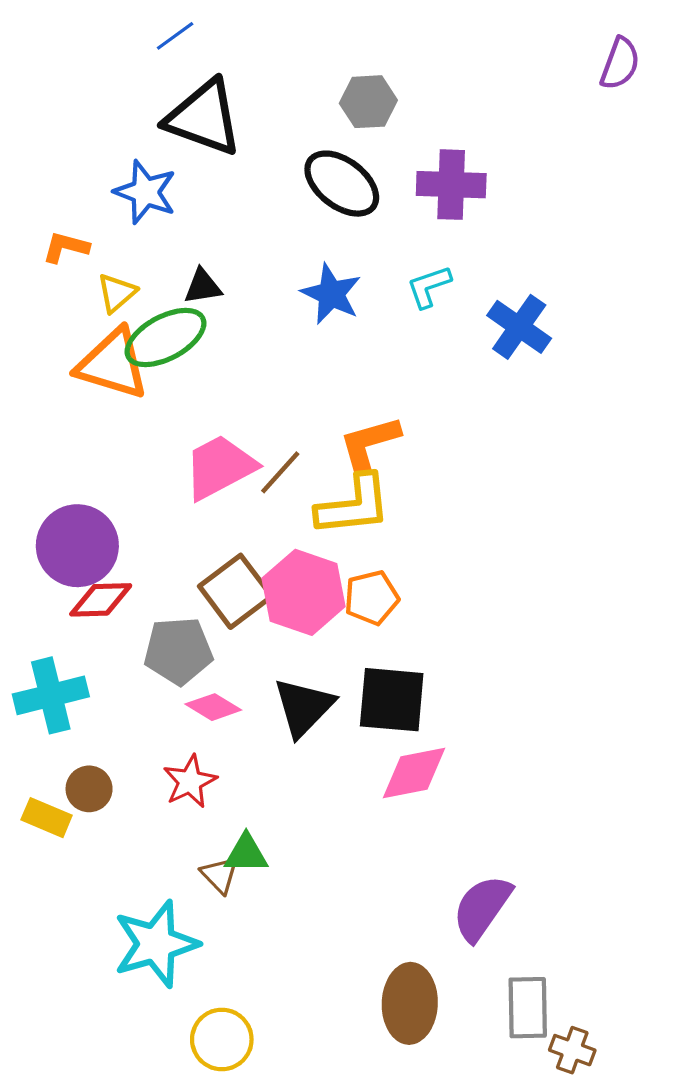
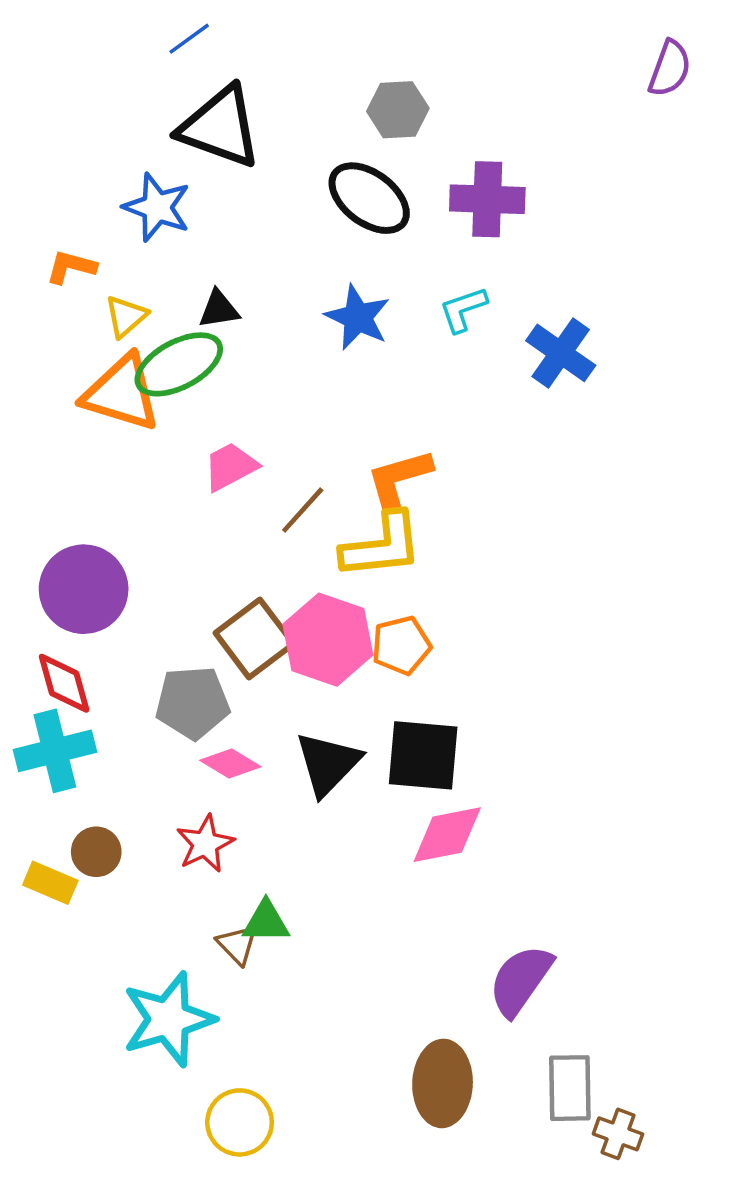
pink trapezoid: (220, 467) -> (230, 466), moved, size x0.7
red diamond: (101, 600) -> (64, 683), moved, turned 76

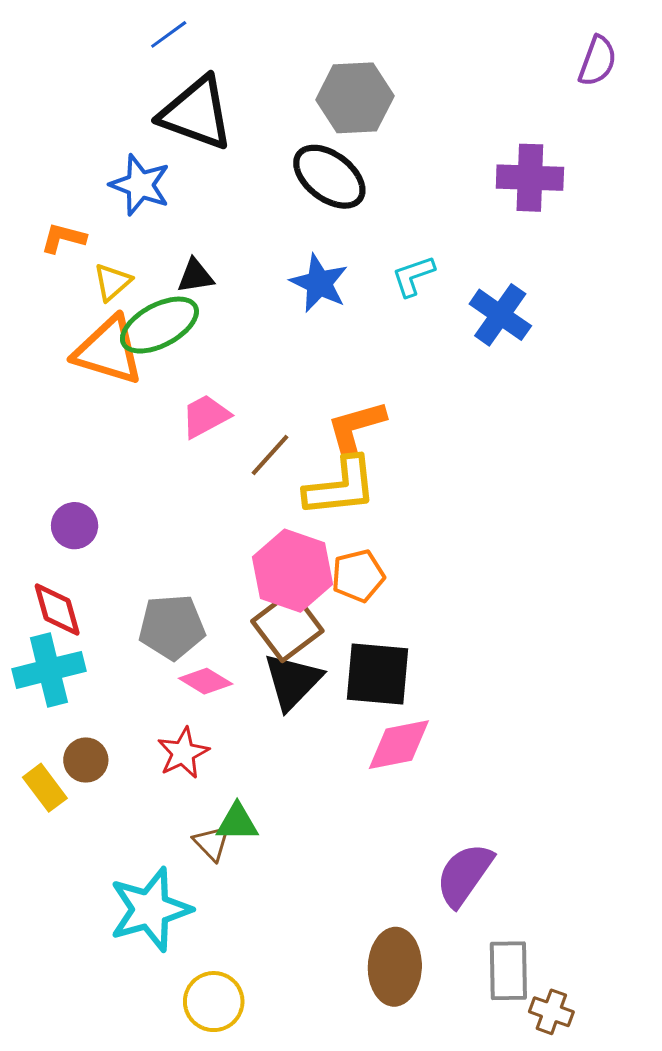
gray hexagon: (398, 110) -> (355, 98), size x1.4
purple cross: (487, 199) -> (530, 178), moved
purple circle: (84, 589) -> (75, 526), size x0.6
brown square: (254, 638) -> (287, 626), moved
yellow rectangle: (50, 883) -> (45, 788), turned 30

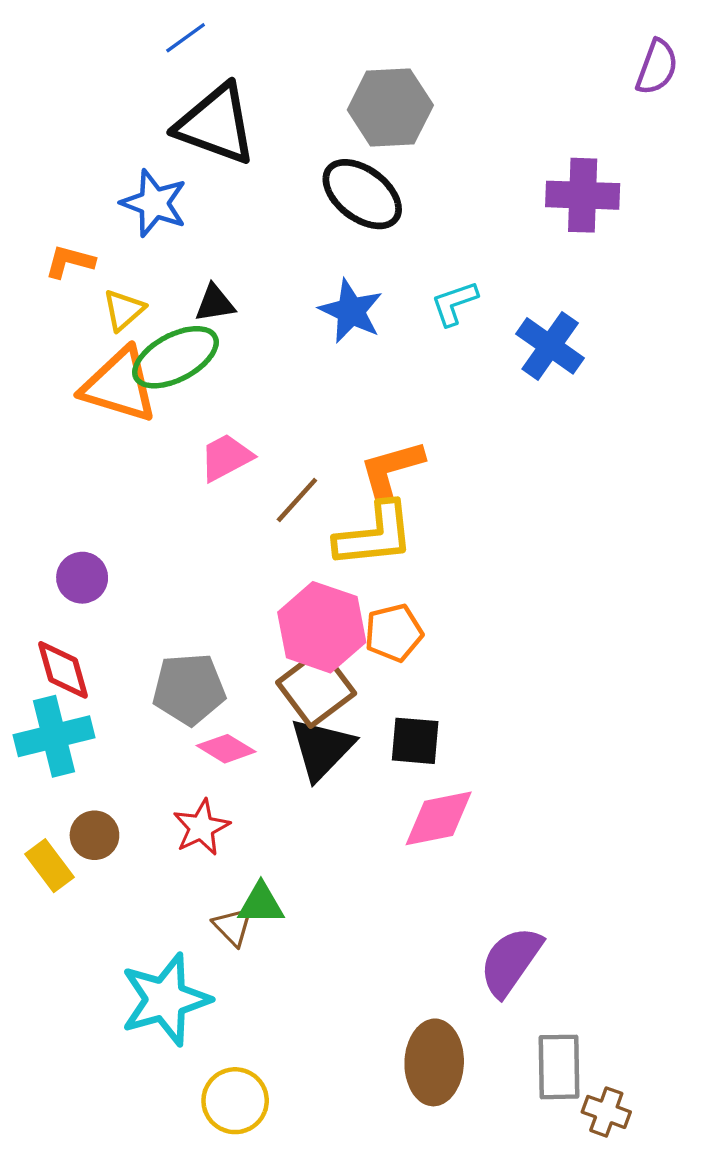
black square: (377, 674) -> (415, 741), size x0.7

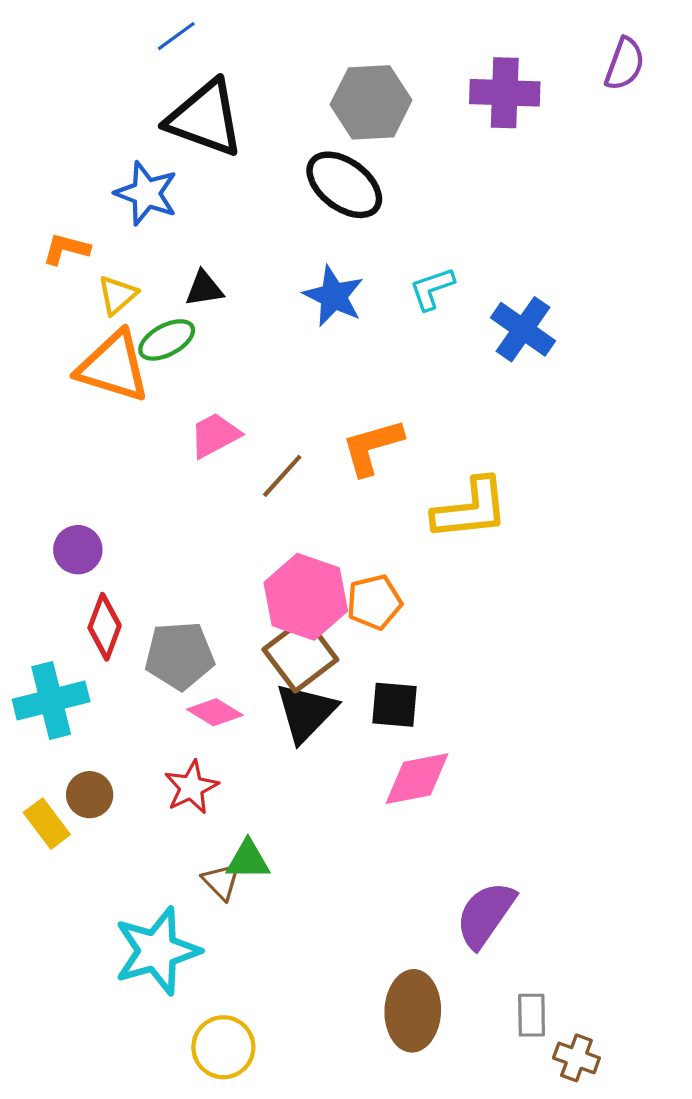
purple cross: (583, 195) -> (505, 93), moved
green ellipse: (175, 357) -> (167, 340), size x0.7
yellow L-shape: (375, 535) -> (471, 509), moved
red diamond: (63, 670) -> (105, 627), moved, turned 36
gray rectangle: (559, 1067) -> (532, 1015), size x0.7

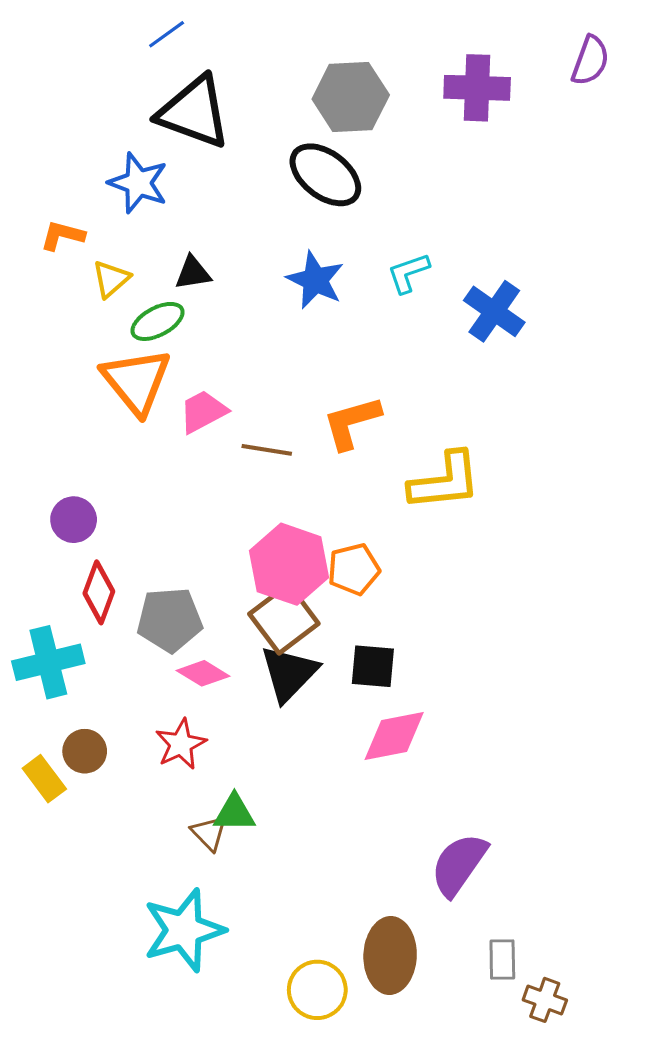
orange triangle: (113, 367) -> (136, 381), moved, turned 34
brown line: (282, 476) -> (267, 450), turned 57
cyan star: (157, 951) -> (184, 930), moved
yellow circle: (223, 1047) -> (317, 990), moved

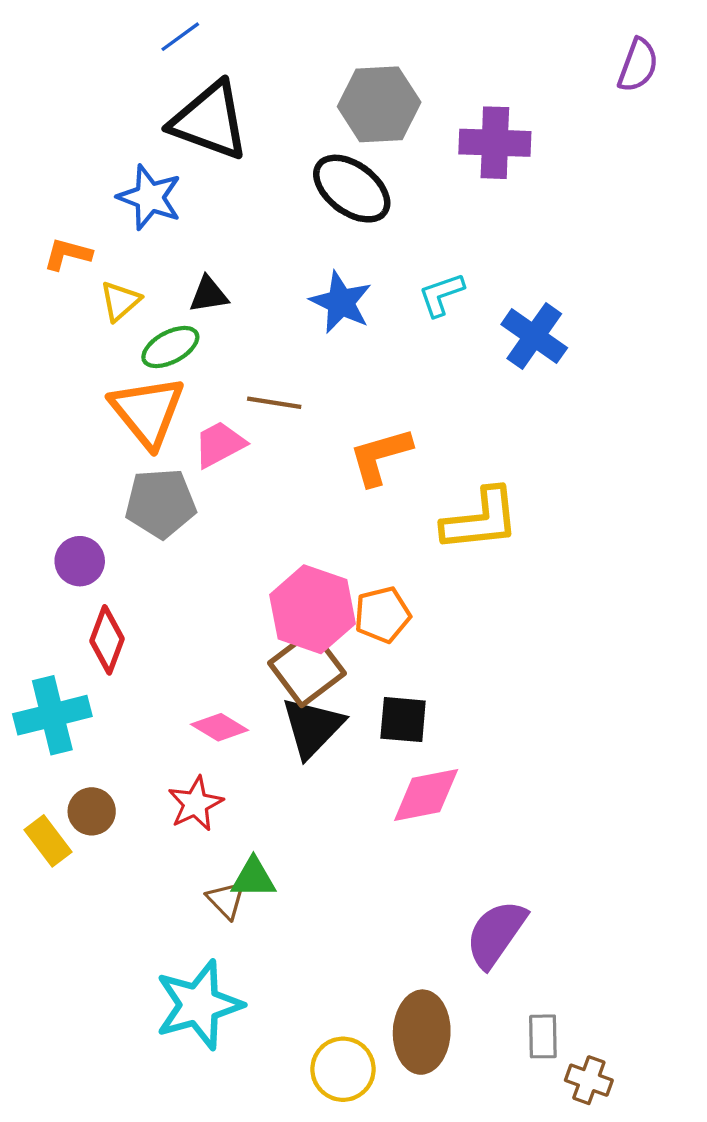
purple cross: (477, 88) -> (495, 143), moved
brown line: (267, 450) -> (274, 403), moved
gray pentagon: (170, 620) -> (161, 503), moved

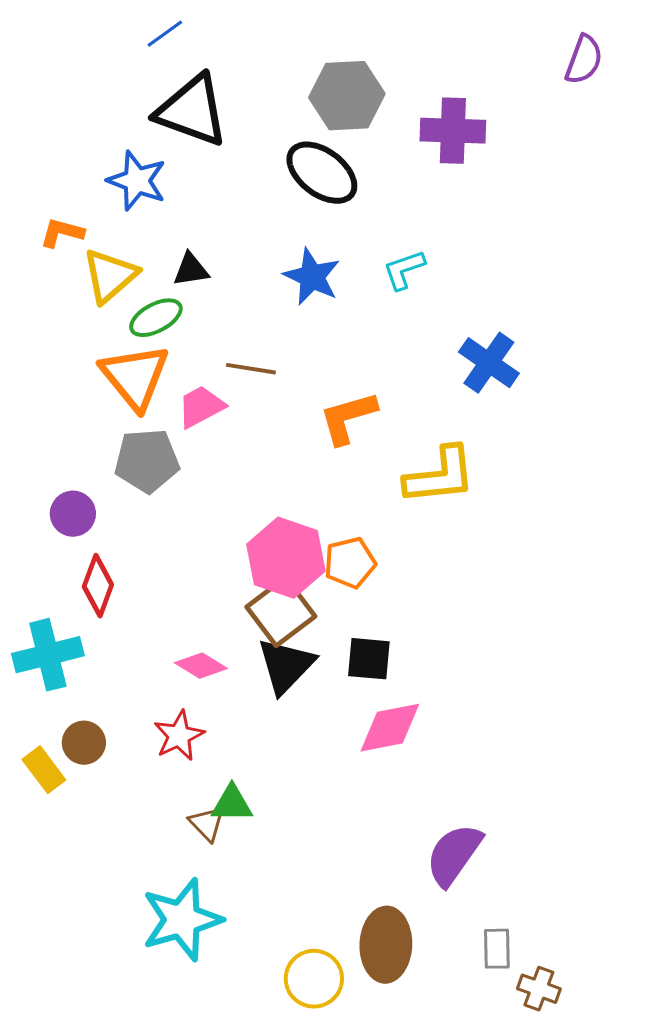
yellow triangle: (120, 301) -> (110, 276), size x1.5
blue cross: (534, 336) -> (489, 363), moved

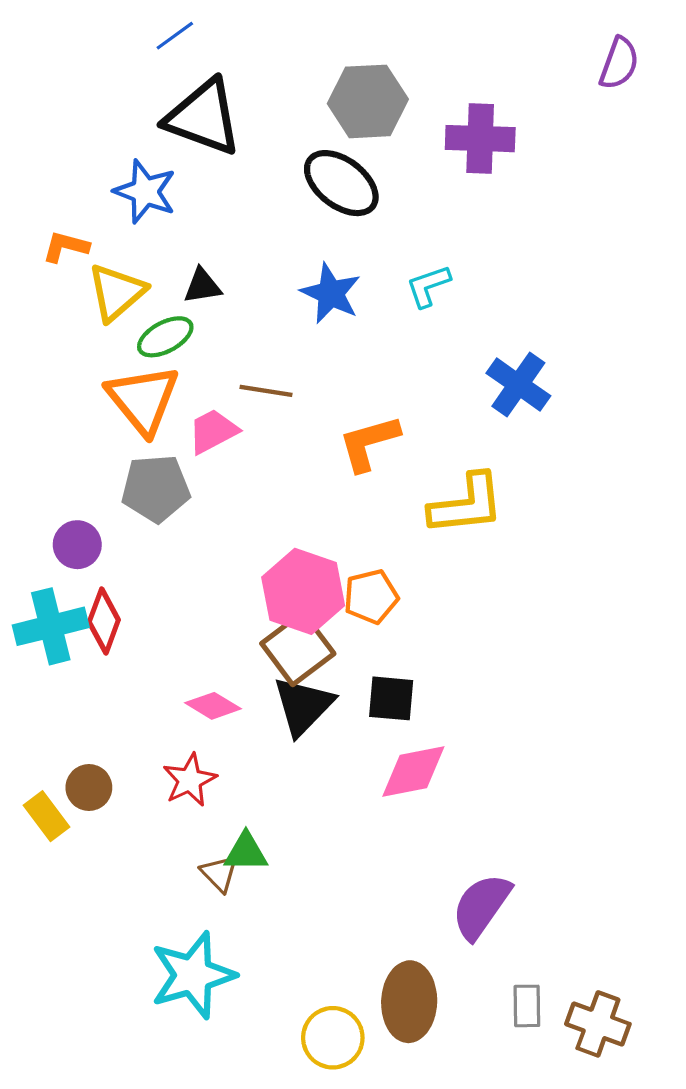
cyan cross: (48, 655) -> (51, 626), moved
brown cross: (539, 989) -> (598, 1024), moved, size x1.4

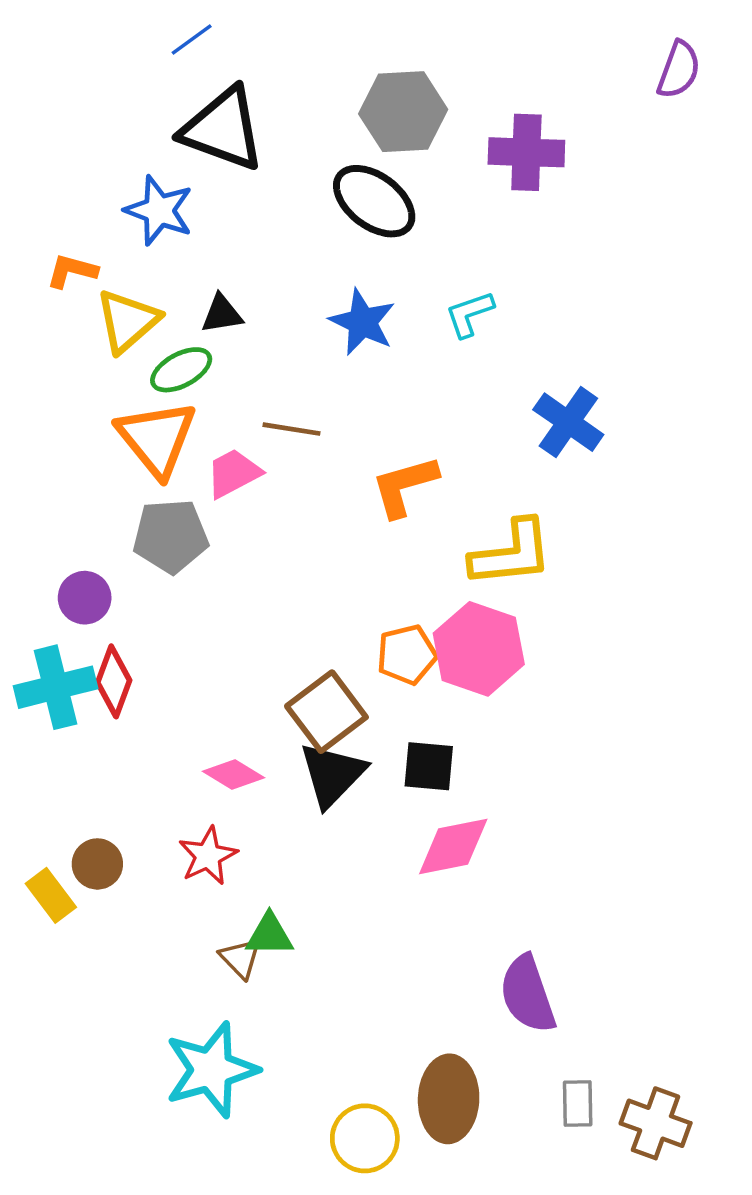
pink hexagon: (303, 591) -> (479, 649), moved
purple semicircle: (481, 906) -> (528, 994), turned -54

